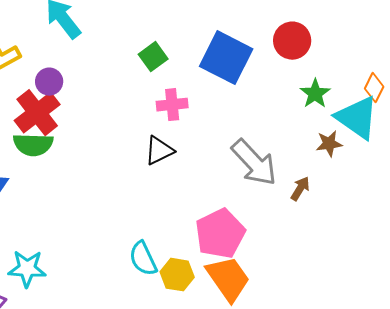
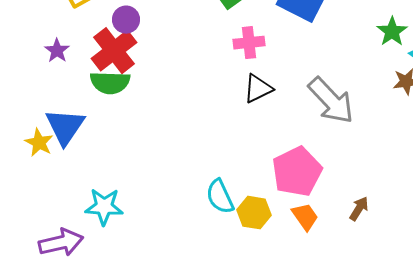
black triangle: (159, 151) -> (258, 89), moved
brown arrow: (300, 189) -> (359, 209), moved
orange trapezoid: (228, 279) -> (305, 217), size x0.6

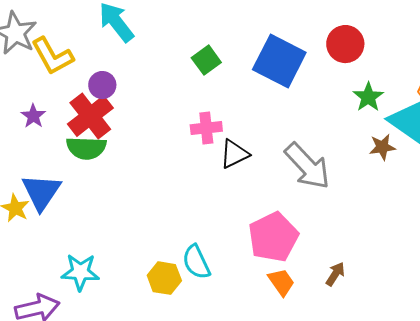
pink cross: (249, 43) -> (206, 128), moved
yellow hexagon: (254, 213) -> (164, 278), moved

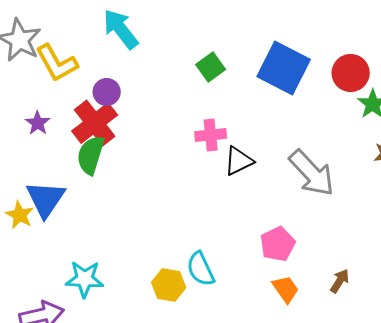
red circle: (345, 44) -> (351, 73), moved
green semicircle: (86, 148) -> (91, 155), turned 105
pink pentagon: (273, 237) -> (278, 244), size x0.7

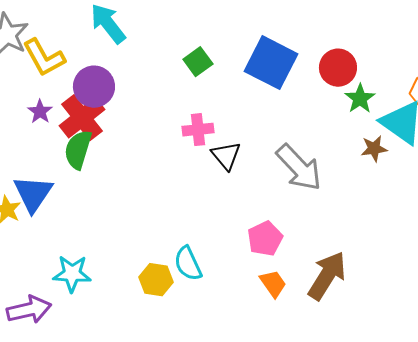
purple circle: (107, 92) -> (94, 87), size x1.5
purple star: (38, 123) -> (40, 112), moved
black triangle: (239, 161) -> (226, 156), turned -44
brown arrow: (340, 281) -> (327, 276), size x2.0

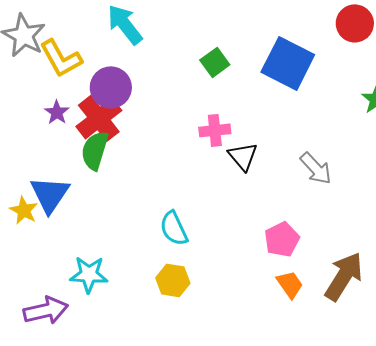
red circle: (338, 68) -> (355, 23), moved
gray arrow: (299, 168) -> (316, 168), size x0.7
cyan semicircle: (188, 264) -> (174, 228), moved

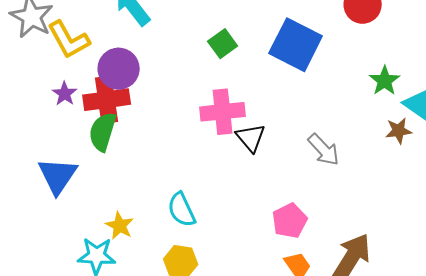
red cross: (99, 118) -> (107, 100), turned 30
pink cross: (215, 130) -> (223, 112), size x1.4
yellow star: (24, 210) -> (120, 226), moved

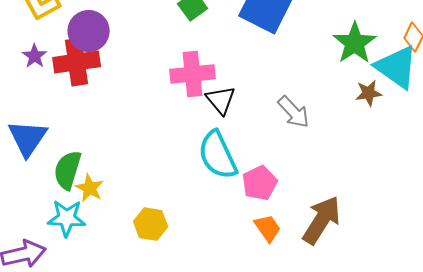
green star: (385, 81) -> (355, 43), size x1.4
green semicircle: (103, 132) -> (68, 170), moved
cyan semicircle: (182, 210) -> (218, 155), moved, size x1.4

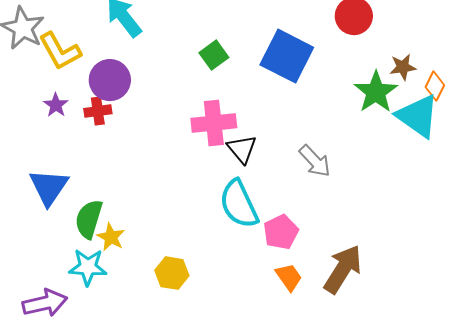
red cross: (77, 62) -> (98, 111), size x0.6
brown star: (369, 93) -> (403, 67), moved

